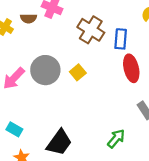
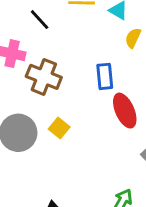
brown cross: (91, 30) -> (44, 77), moved

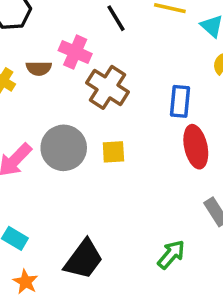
yellow square: (59, 128) -> (113, 152), turned 36

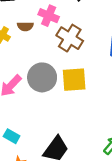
yellow square: (113, 152) -> (74, 80), size x1.6

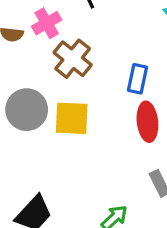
pink cross: (49, 16) -> (47, 23), turned 30

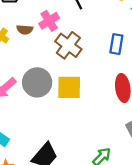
blue rectangle: (138, 79) -> (116, 44), moved

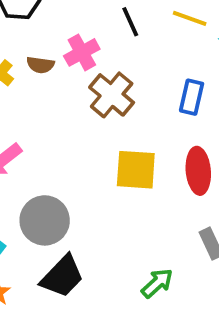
gray circle: (37, 82) -> (45, 220), moved
yellow square: (69, 87) -> (136, 170), moved

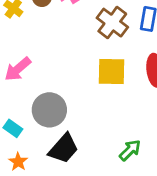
brown cross: (112, 95) -> (112, 23), moved

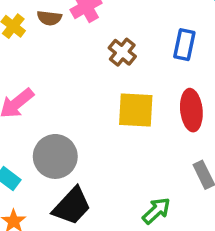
brown cross: (112, 23) -> (122, 52), moved, size x0.7

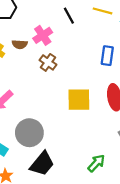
brown cross: (122, 52) -> (48, 62), moved

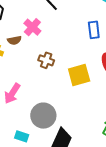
brown cross: (48, 62) -> (46, 60), moved

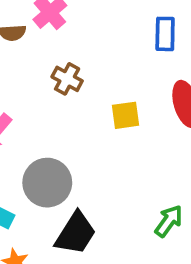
yellow square: (79, 75) -> (125, 115), size x0.7

